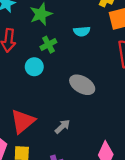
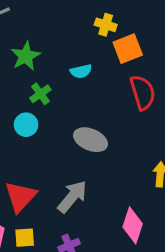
gray arrow: (62, 127) -> (72, 197), size x1.6

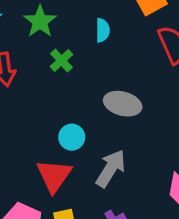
cyan semicircle: (81, 71) -> (103, 30), turned -70
cyan circle: (26, 125) -> (72, 137), moved

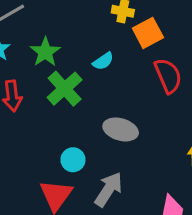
cyan semicircle: (103, 30) -> (103, 61), turned 55
green cross: (61, 60) -> (65, 89), size x1.6

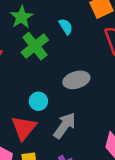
cyan semicircle: (103, 61) -> (66, 27), turned -91
gray ellipse: (121, 129) -> (76, 80), turned -35

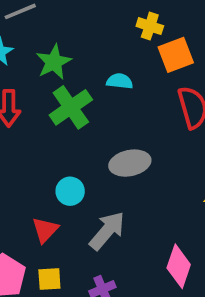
cyan semicircle: (66, 27) -> (120, 81), turned -56
red triangle: (24, 128) -> (45, 230), size x0.7

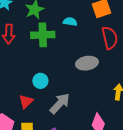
green cross: (71, 107) -> (43, 35), turned 30
gray ellipse: (130, 163) -> (87, 63), moved

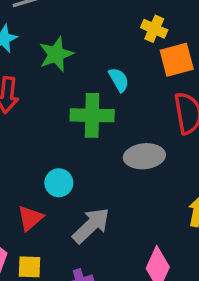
cyan semicircle: (70, 22) -> (119, 80), turned 48
green cross: (43, 35) -> (92, 115), moved

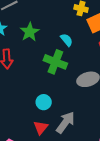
green cross: (92, 115) -> (55, 62), turned 30
red triangle: (30, 218) -> (41, 128), moved

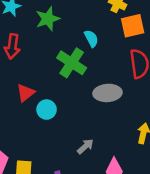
gray arrow: (65, 122) -> (85, 146), moved, size x0.6
red triangle: (41, 128) -> (26, 93), moved

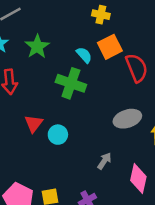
orange square: (133, 26) -> (110, 47), moved
gray ellipse: (107, 93) -> (127, 119), moved

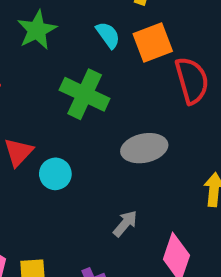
cyan semicircle: (84, 55) -> (108, 35), moved
gray ellipse: (127, 119) -> (144, 148), moved

